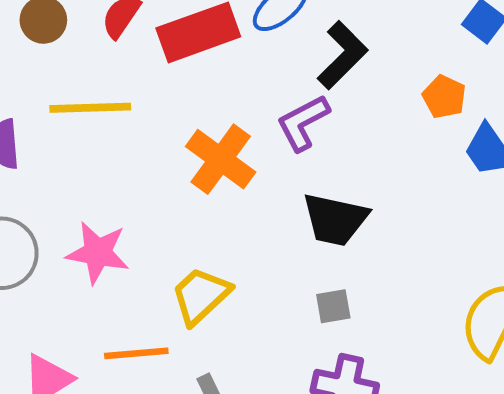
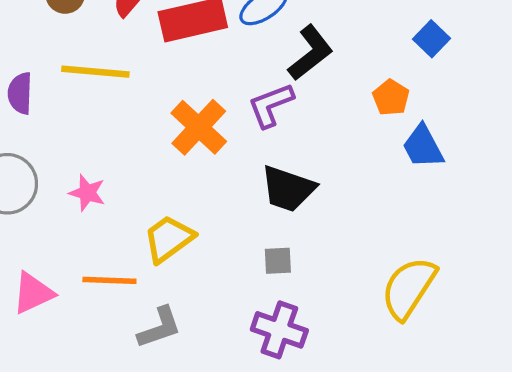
pink star: (98, 253) -> (87, 193), size x0.7

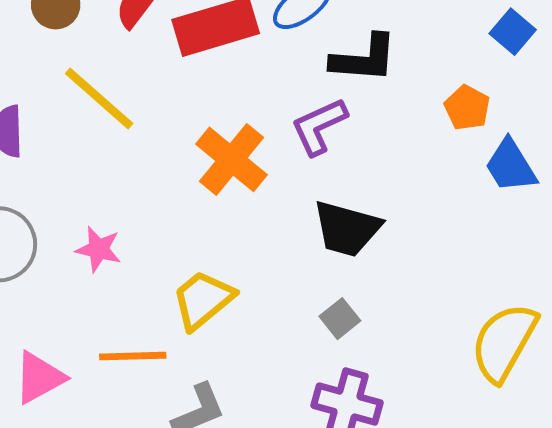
black L-shape: (310, 53) -> (364, 59), turned 46
yellow line: (95, 72) -> (99, 99), turned 40
gray square: (278, 261) -> (340, 319), turned -32

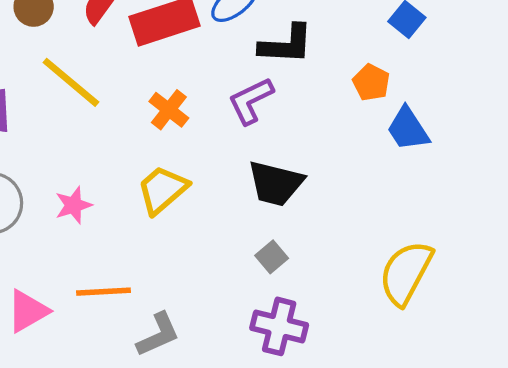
orange cross: (232, 159) -> (169, 110), moved, size x0.7
pink star: (98, 249) -> (73, 205), turned -30
yellow trapezoid: (203, 300) -> (162, 190), moved

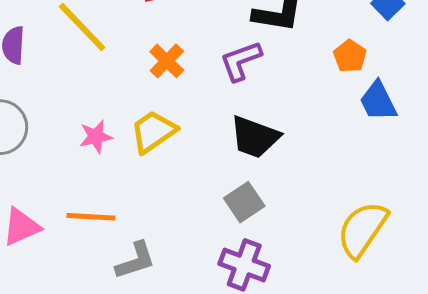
pink star: (73, 205) -> (96, 137), moved
gray square: (272, 257) -> (244, 202), size x1.4

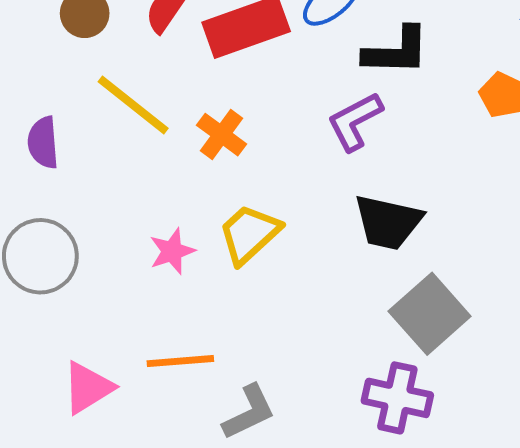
orange cross: (167, 61) -> (222, 135), moved
gray square: (244, 202) -> (430, 314), moved, size x1.4

